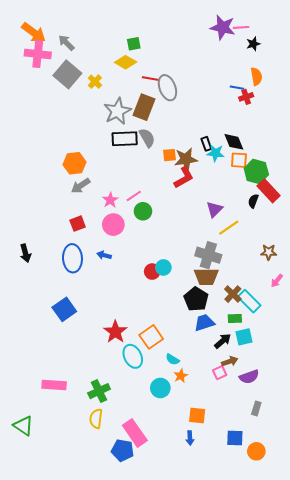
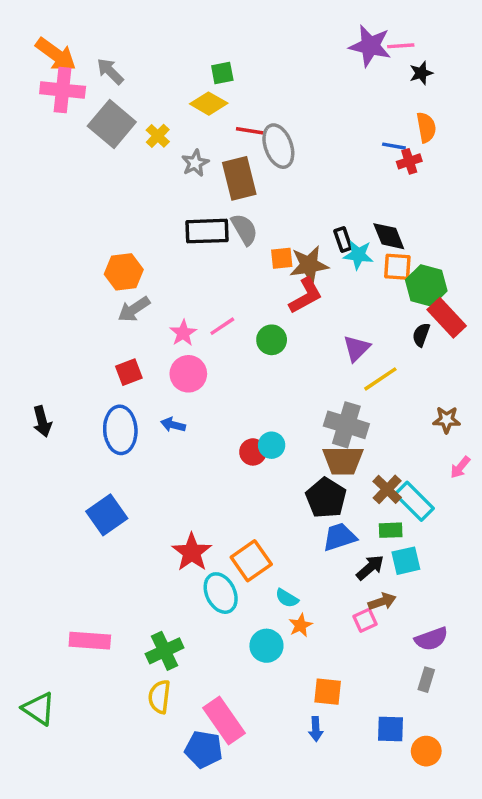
brown rectangle: (144, 107) -> (239, 178), turned -35
gray star: (117, 111) -> (195, 163), moved, size x0.6
green circle: (143, 211) -> (272, 340), moved
purple semicircle: (249, 377) -> (431, 639), moved

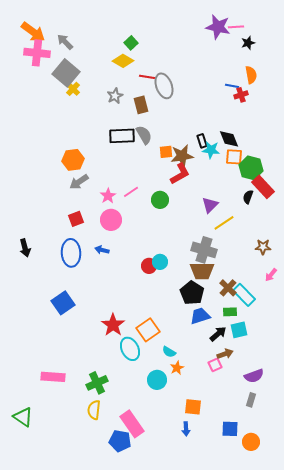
green square: (222, 73) -> (131, 43), turned -32
yellow cross: (158, 136) -> (73, 89), moved
brown rectangle: (239, 178) -> (141, 105), size x0.7

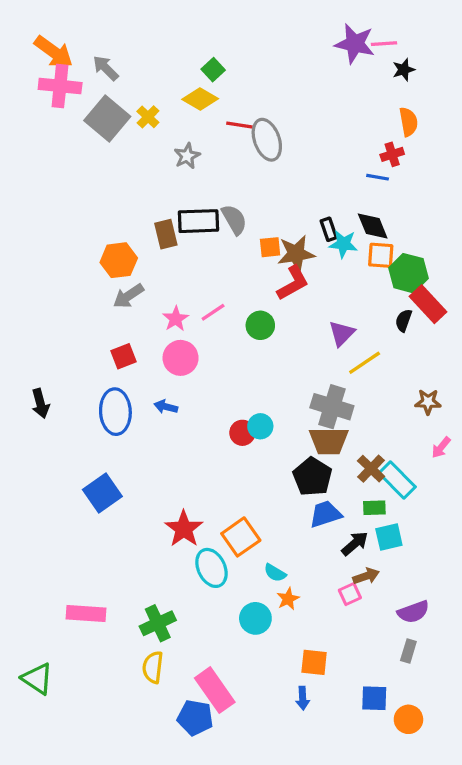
blue line: (232, 86) -> (378, 177), moved
yellow cross: (73, 89) -> (148, 117), moved
brown rectangle: (141, 105) -> (166, 234), moved

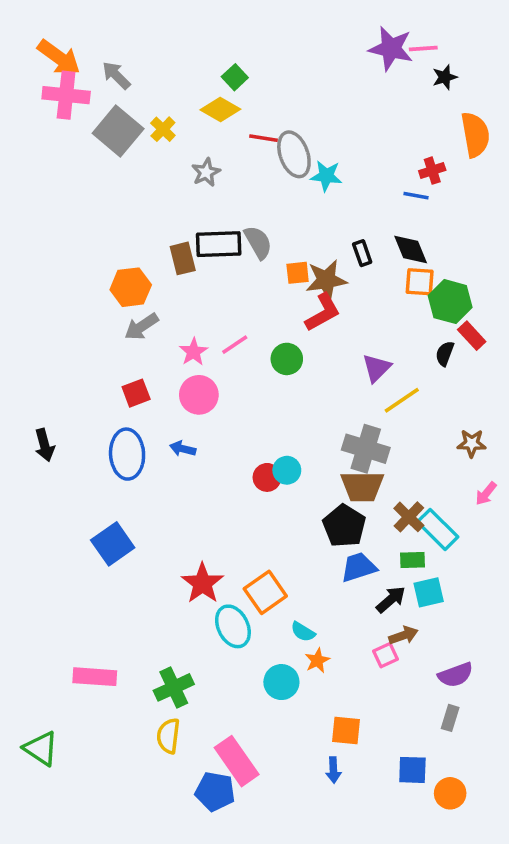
orange semicircle: (408, 122) -> (475, 135), moved, size x1.4
cyan star: (343, 244) -> (326, 176), moved
red rectangle: (428, 304) -> (472, 336), size x0.7

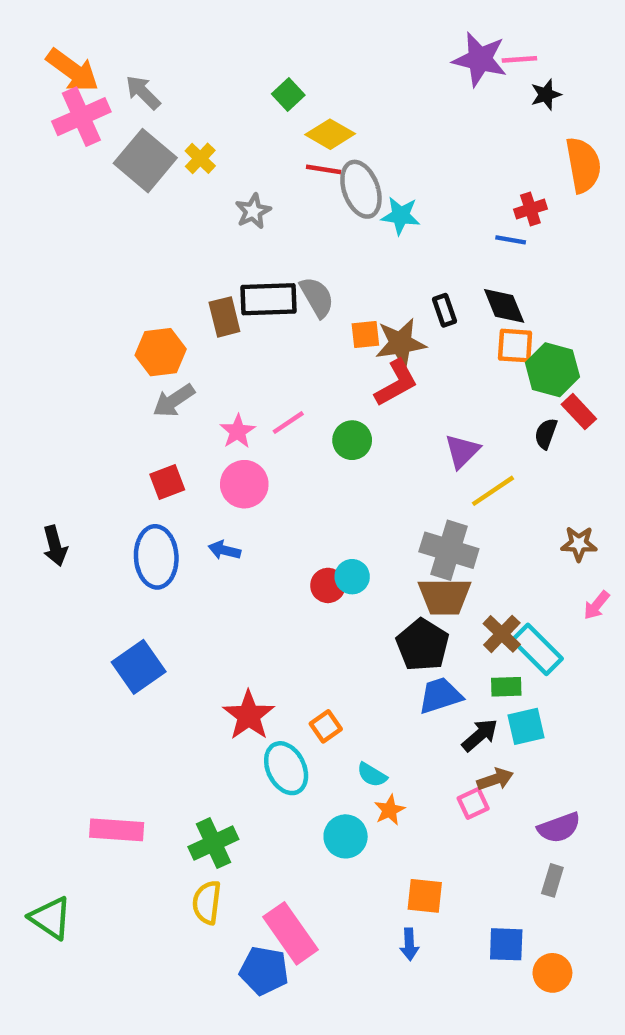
pink cross: (66, 95) -> (81, 117), turned -30
yellow diamond: (220, 109) -> (330, 134), moved
orange square: (265, 592) -> (326, 726), size x0.6

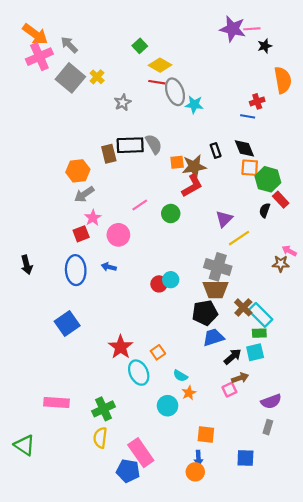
pink star: (238, 431) -> (93, 218), moved
pink arrow: (596, 605) -> (289, 251), moved, turned 80
black pentagon: (423, 645) -> (205, 313), turned 30
green rectangle: (506, 687) -> (259, 333), moved
orange circle: (552, 973) -> (195, 472), moved

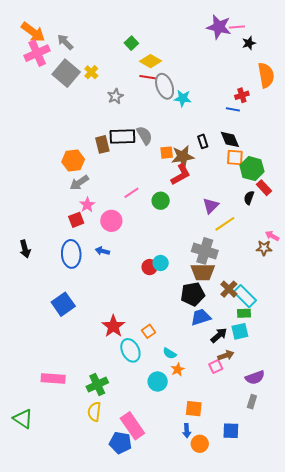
orange circle: (195, 472) -> (200, 444), moved

